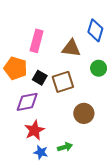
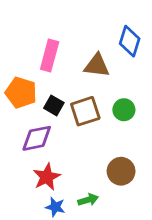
green circle: (99, 68) -> (124, 110), moved
brown circle: (84, 113) -> (121, 171), moved

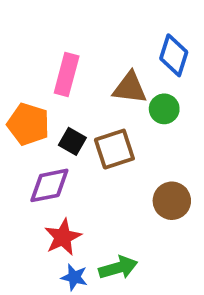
green circle: (124, 110) -> (164, 109), moved
brown circle: (121, 171) -> (172, 201), moved
green arrow: (88, 200) -> (118, 268), size x1.4

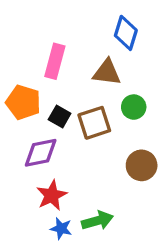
blue diamond: (174, 55) -> (126, 33), moved
green circle: (164, 109) -> (134, 107), moved

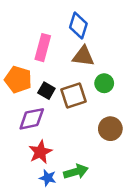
blue diamond: (126, 33) -> (78, 25), moved

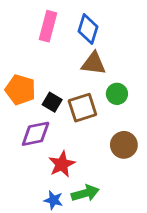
pink rectangle: (43, 48) -> (48, 26), moved
red star: (40, 152) -> (62, 164), moved

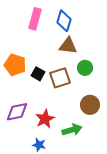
purple diamond: (36, 134) -> (17, 112), moved
green arrow: (85, 193) -> (72, 130), moved

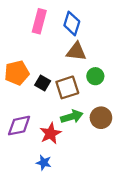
orange pentagon: (15, 65) -> (17, 73), turned -30
green arrow: (72, 130) -> (72, 117), moved

